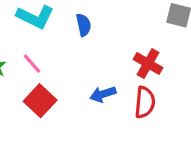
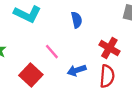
blue semicircle: (84, 25) -> (77, 20), moved
pink line: (32, 64) -> (52, 52), moved

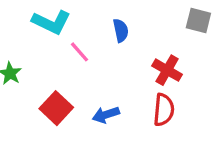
pink line: (52, 52) -> (79, 52), moved
blue arrow: (77, 70) -> (106, 115), moved

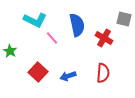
blue semicircle: (121, 30) -> (77, 25), size x1.6
red cross: (167, 70) -> (104, 38), moved

